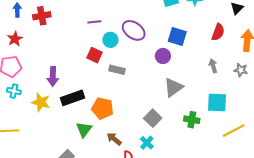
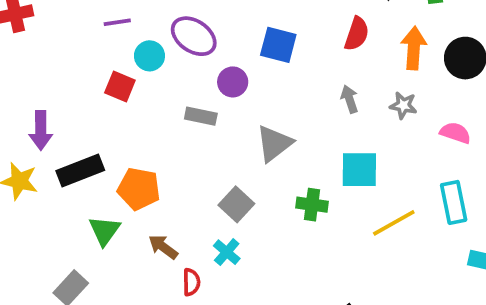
purple circle: (163, 56) -> (233, 82), moved
gray rectangle: (117, 70) -> (201, 116), moved

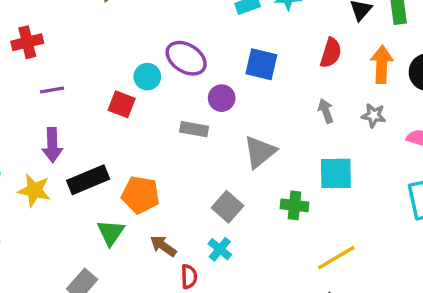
purple line: (117, 22) -> (52, 90), moved
yellow line: (394, 223) -> (336, 258), moved

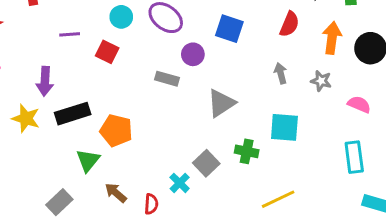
cyan circle: (147, 77) -> (121, 17), moved
purple line: (52, 90) -> (70, 34), moved
gray square: (227, 207) -> (206, 163), moved
brown arrow: (163, 246) -> (116, 193), moved

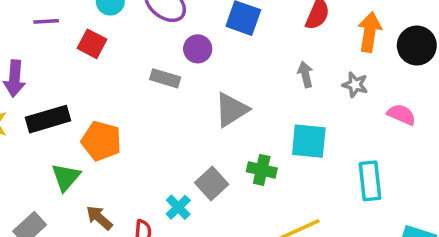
cyan rectangle: (354, 157) -> (370, 181), moved

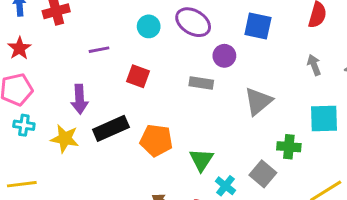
red square: (92, 44) -> (138, 76), moved
green triangle: (66, 177) -> (201, 160), moved
gray square: (212, 183) -> (263, 174), moved

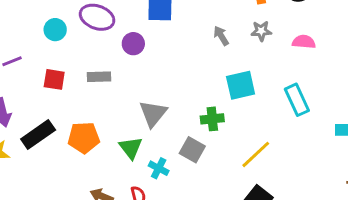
gray rectangle: (201, 83) -> (99, 77), moved
gray triangle: (258, 101) -> (153, 114), moved

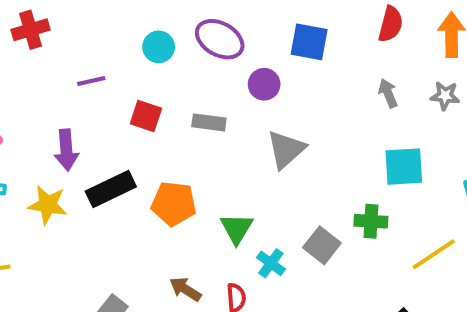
gray triangle: (153, 114) -> (286, 149), moved
green cross: (212, 119) -> (371, 221), moved
yellow line: (256, 154) -> (434, 254), moved

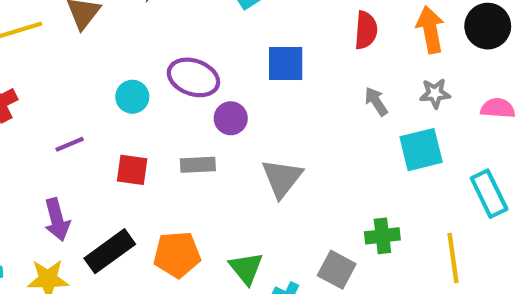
purple circle: (264, 84) -> (231, 118), moved
cyan square: (404, 167) -> (421, 150), moved
yellow line: (434, 254) -> (453, 258), turned -54

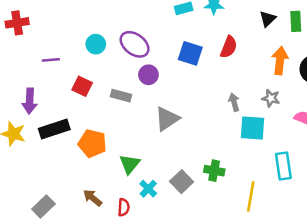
red semicircle: (366, 30) -> (229, 47), moved
gray arrow: (376, 101) -> (234, 102), moved

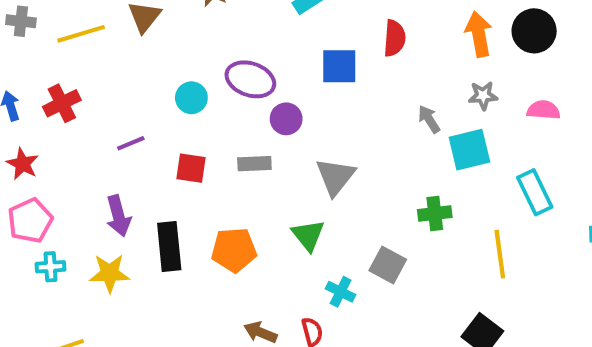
black rectangle: (54, 129) -> (169, 246), turned -60
green triangle: (130, 164) -> (308, 235), moved
green cross: (214, 171) -> (435, 214), moved

